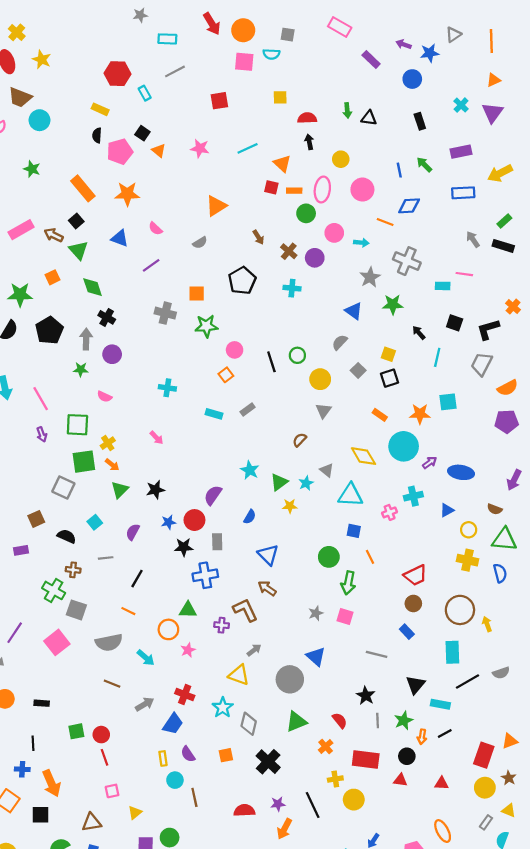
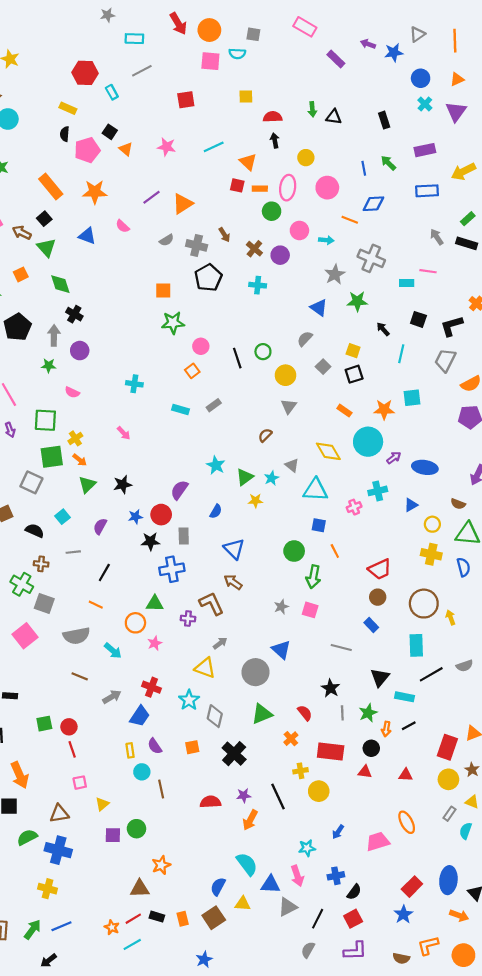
blue circle: (412, 79) -> (421, 78), moved
purple line: (151, 265) -> (151, 197), moved
gray cross: (165, 313) -> (197, 245), moved

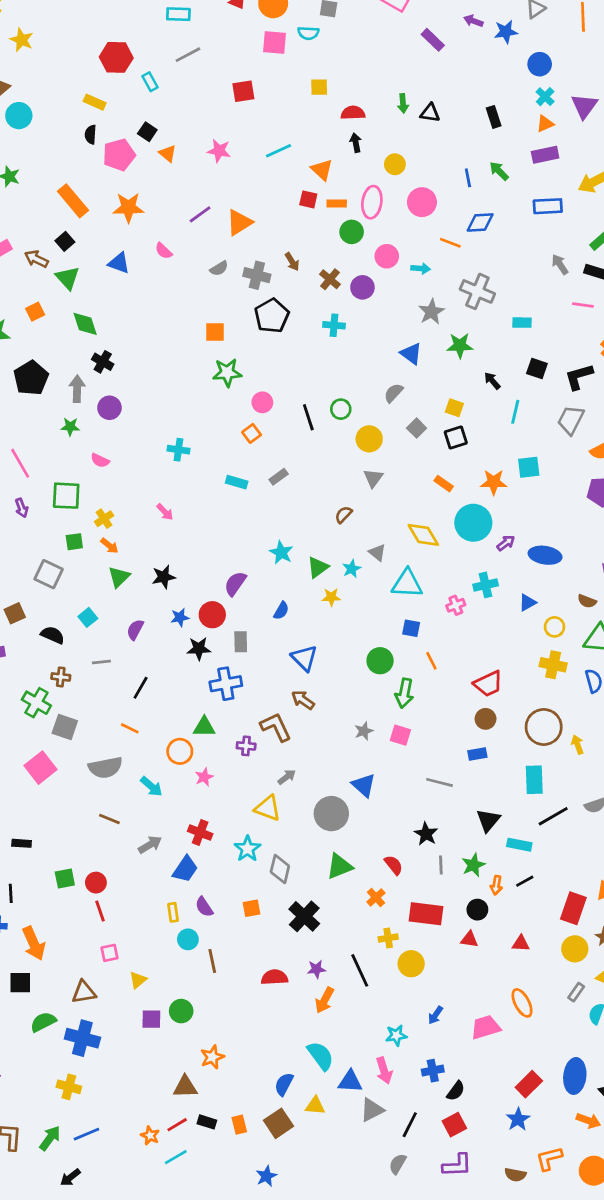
orange triangle: (457, 79) -> (545, 124), moved
pink line: (428, 271) -> (583, 305), moved
green square: (52, 457) -> (74, 542), size x0.6
blue rectangle: (371, 625) -> (477, 754), turned -56

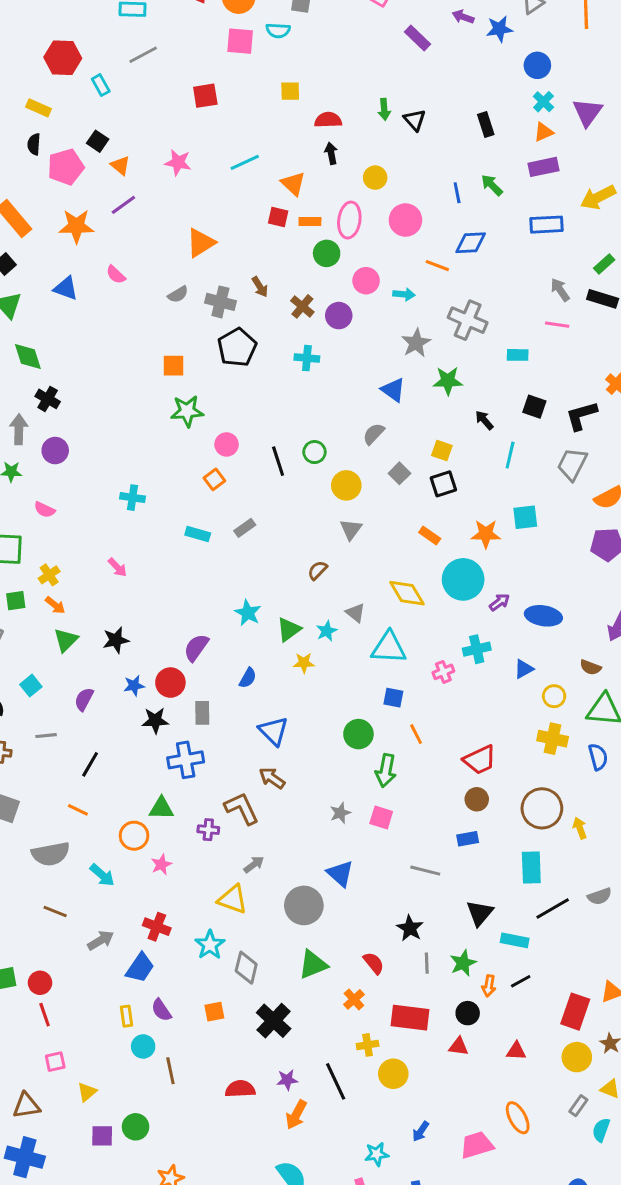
black triangle: (430, 113) -> (415, 120), turned 40
purple line: (200, 214) -> (123, 205), moved
pink line: (583, 305) -> (557, 325), moved

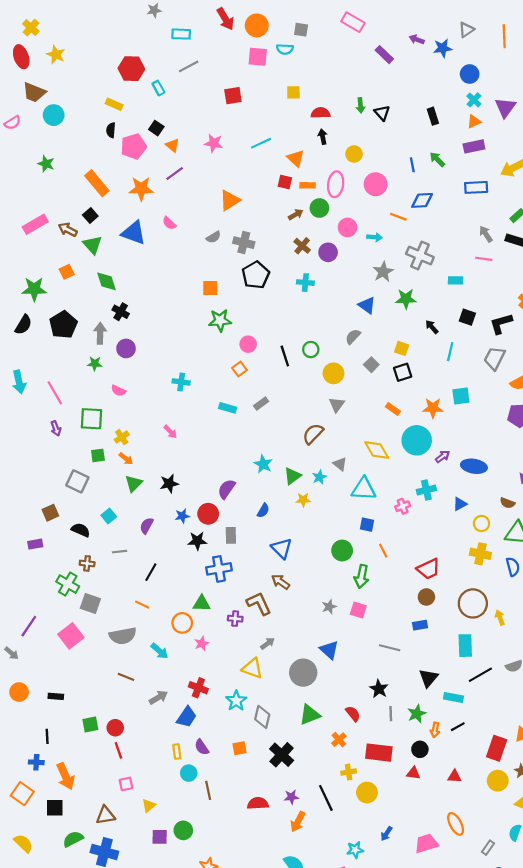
brown arrow: (260, 287) -> (296, 214), moved, turned -88
blue triangle: (66, 288) -> (134, 233), size x1.4
brown semicircle: (318, 570) -> (313, 434), size x1.5
gray rectangle: (578, 1106) -> (488, 848), moved

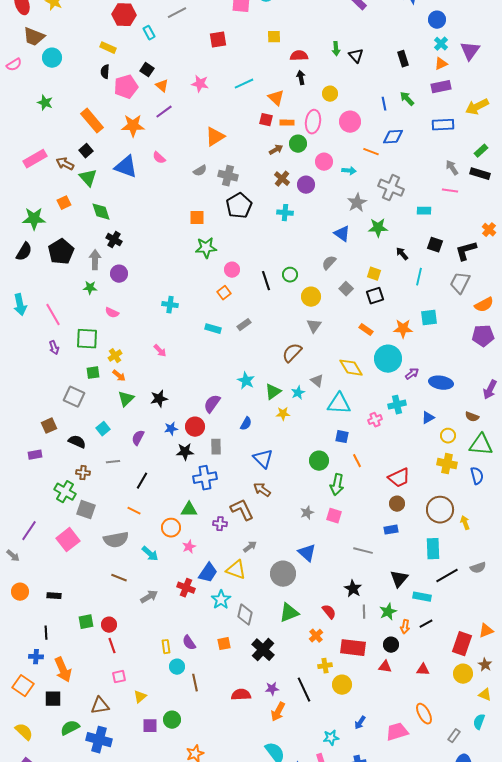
blue trapezoid: (187, 717) -> (208, 573), moved

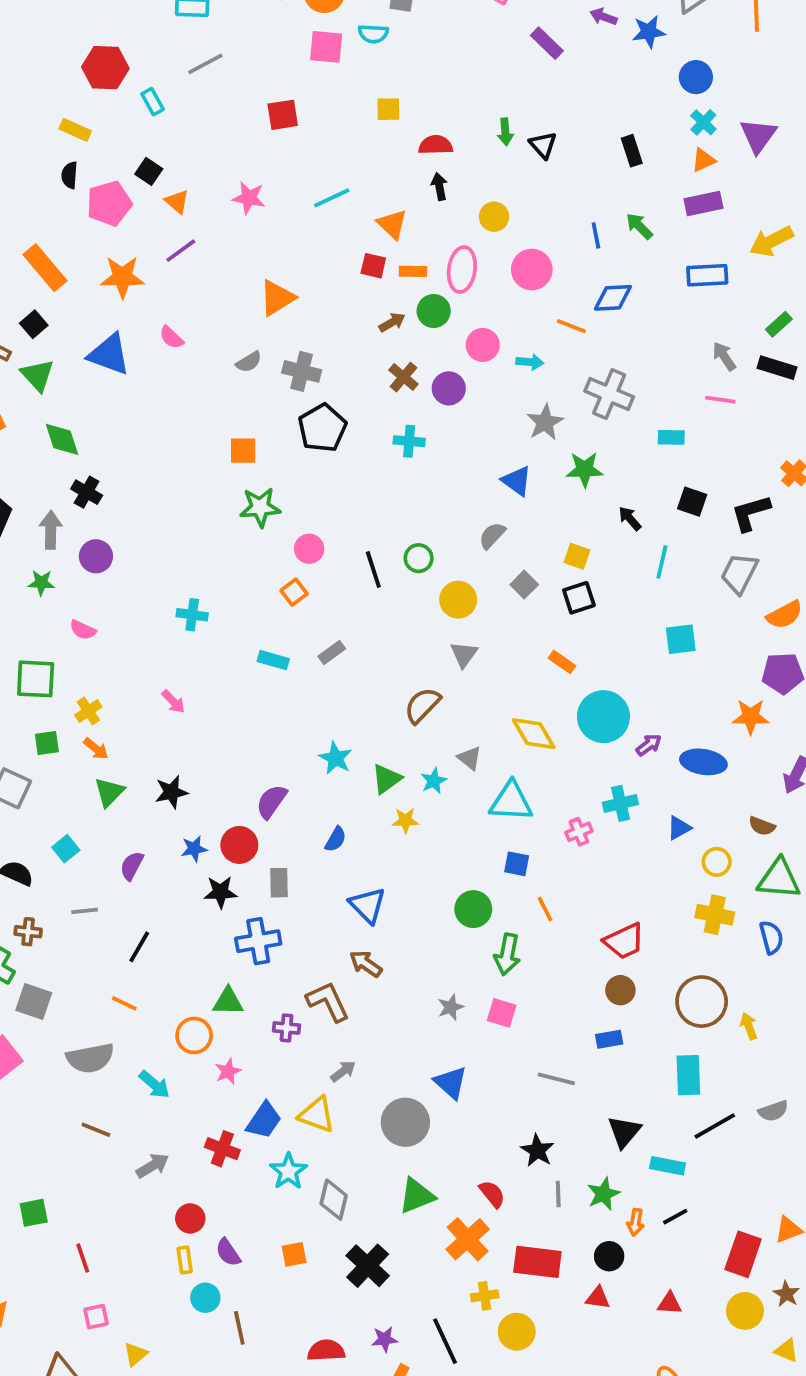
orange star: (403, 329) -> (751, 717), moved
red circle: (109, 625) -> (190, 1218), moved
orange cross: (316, 636) -> (468, 1239), size x1.6

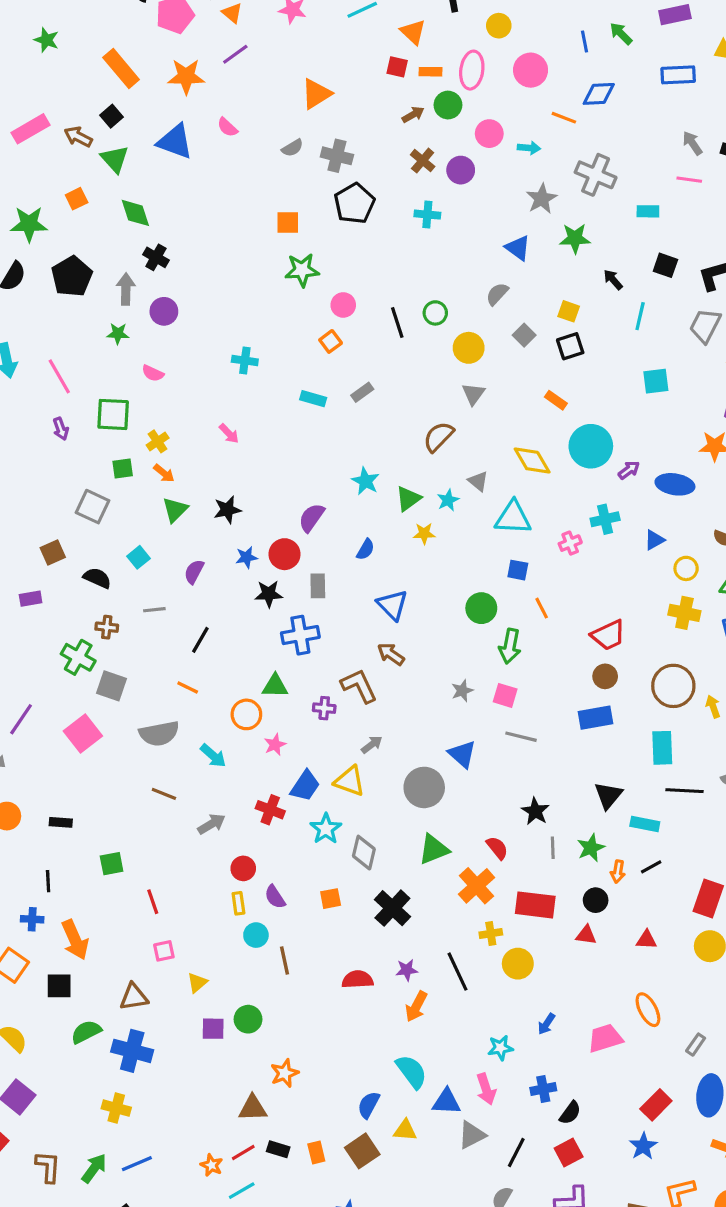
blue rectangle: (609, 1039) -> (596, 718), size x1.5
gray line: (556, 1079) -> (521, 737), moved
black line: (715, 1126) -> (684, 791), turned 33

